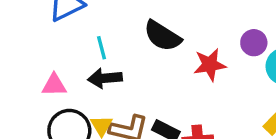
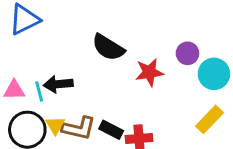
cyan line: (101, 48) -> (39, 91), moved

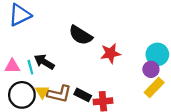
purple circle: (187, 53) -> (151, 69), moved
black arrow: (58, 84) -> (44, 62), turned 36

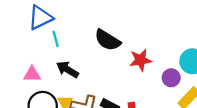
cyan line: (30, 67) -> (56, 39), moved
purple circle: (151, 69) -> (171, 78), moved

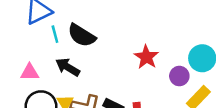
black semicircle: (108, 40) -> (82, 35), moved
red star: (141, 60) -> (146, 57), turned -30

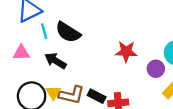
red star: (146, 57) -> (126, 52), turned -30
pink triangle: (30, 72) -> (21, 53), moved

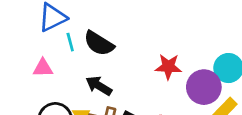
black arrow: (55, 61) -> (99, 86), moved
purple circle: (156, 69) -> (204, 87), size x1.6

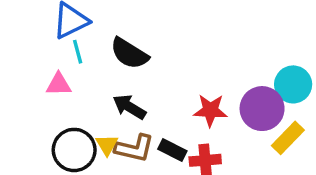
cyan line: (70, 42) -> (78, 52), moved
red star: (168, 67) -> (210, 110), moved

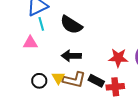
black arrow: (129, 107) -> (71, 56), turned -30
black circle: (74, 150) -> (39, 81), size x0.6

